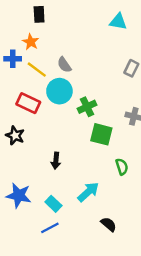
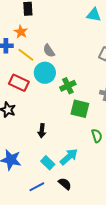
cyan rectangle: (53, 204) -> (48, 163), moved
black semicircle: (109, 224) -> (65, 184), moved

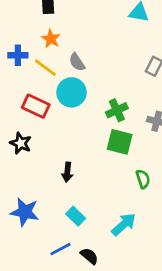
orange star: (21, 32) -> (51, 39), moved
green cross: (68, 86) -> (117, 110), moved
cyan arrow: (69, 157) -> (124, 224), moved
black semicircle: (65, 184) -> (89, 256), moved

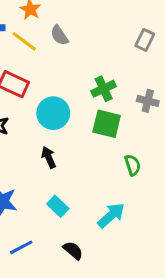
cyan circle: (71, 92) -> (53, 113), moved
black arrow: (67, 172) -> (49, 157), turned 150
blue line: (60, 249) -> (21, 247), moved

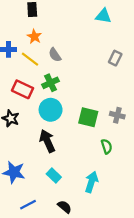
green cross: (104, 89) -> (51, 83), moved
gray cross: (148, 101) -> (117, 115), moved
black arrow: (49, 157) -> (47, 141), size x1.5
cyan arrow: (111, 215) -> (91, 182), turned -30

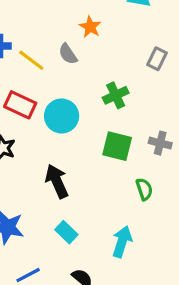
orange star: (34, 36) -> (90, 27), moved
green cross: (51, 83) -> (116, 95), moved
cyan circle: (51, 110) -> (62, 116), moved

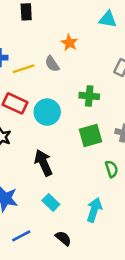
yellow line: (31, 60) -> (24, 69), turned -55
green cross: (116, 95) -> (89, 96), turned 30
green square: (117, 146) -> (90, 136), turned -30

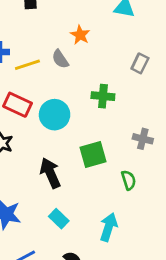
green square: (90, 136) -> (93, 155), moved

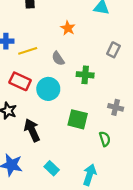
gray semicircle: (60, 59) -> (58, 59), moved
green square: (93, 155) -> (78, 119), turned 30
black arrow: (50, 173) -> (32, 130), moved

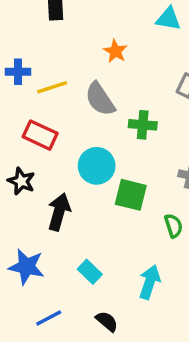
gray semicircle: (58, 59) -> (100, 99), size x1.5
cyan circle: (48, 89) -> (97, 166), moved
black arrow: (32, 130) -> (59, 212), turned 40

